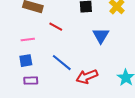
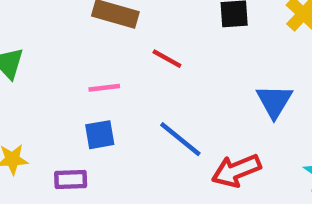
blue triangle: (101, 36) -> (274, 101), moved
purple rectangle: (31, 81) -> (71, 179), moved

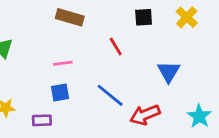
red line: (167, 59) -> (116, 47), moved, turned 30

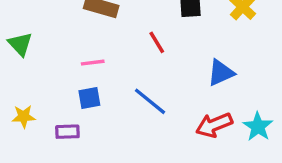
blue triangle: (169, 72) -> (221, 73), turned 35
red arrow: (145, 115) -> (214, 125), moved

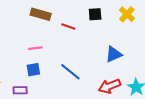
red line: (157, 42) -> (68, 27), moved, turned -40

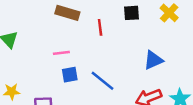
red line: (68, 27) -> (100, 27), turned 64
blue square: (33, 70) -> (70, 75), moved

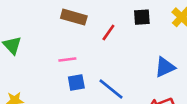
red line: (100, 27) -> (108, 32), turned 42

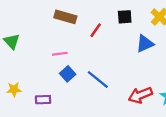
blue triangle: (165, 67) -> (145, 44), moved
blue square: (76, 83) -> (68, 74), turned -32

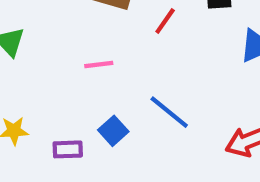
blue square: (68, 74) -> (113, 131), moved

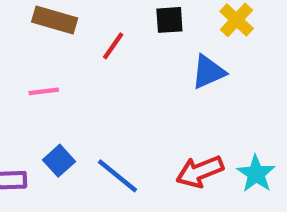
blue line: (169, 112) -> (117, 176), moved

